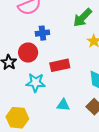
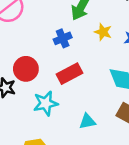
blue cross: (42, 33) -> (63, 38), moved

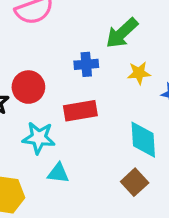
yellow star: (103, 32) -> (139, 73), turned 30
cyan triangle: (87, 121) -> (58, 173), moved

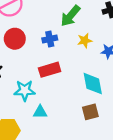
red circle: (28, 87) -> (15, 39), moved
brown square: (135, 182) -> (90, 112), turned 35

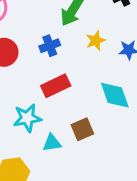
brown square: (90, 112) -> (82, 129), moved

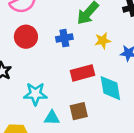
red rectangle: (56, 86) -> (83, 73), moved

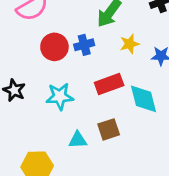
red circle: (26, 37) -> (54, 47), moved
cyan star: (35, 94) -> (60, 96), moved

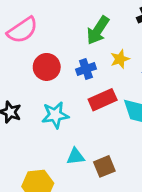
blue cross: (84, 45) -> (86, 69), moved
brown square: (109, 129) -> (104, 166), moved

